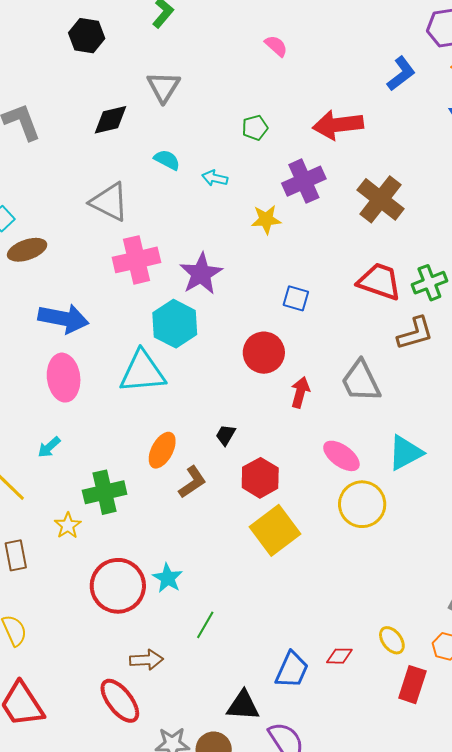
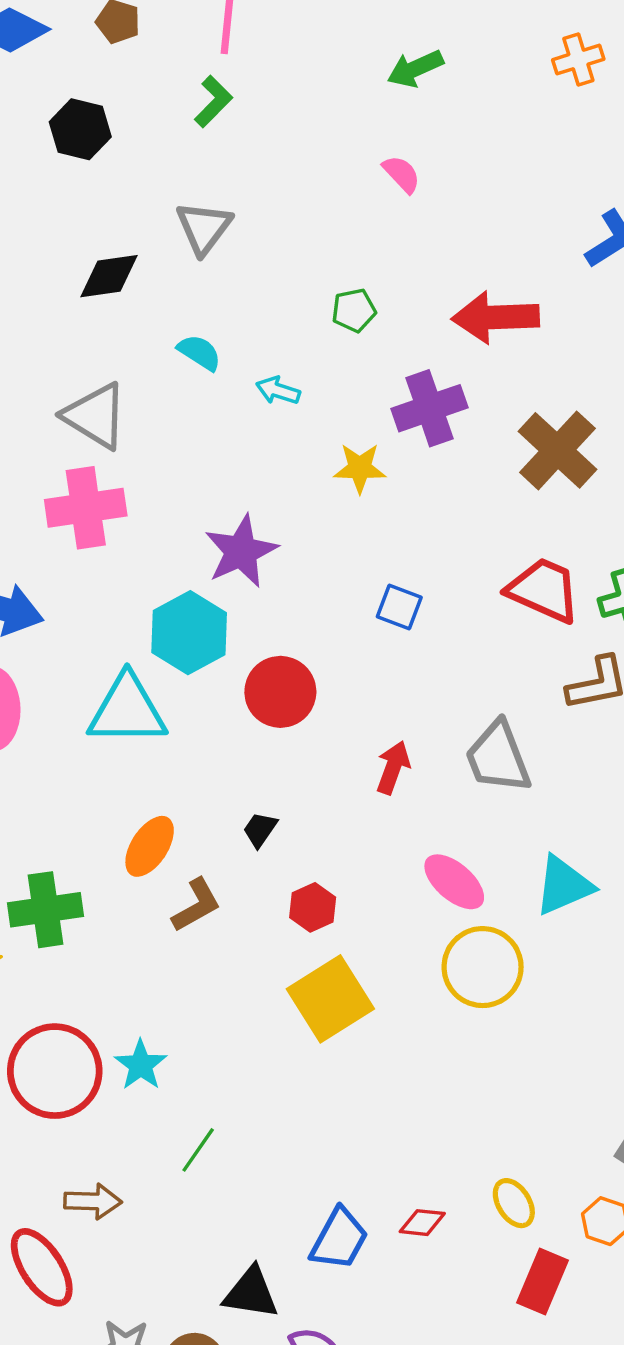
pink cross: (136, 260) -> (86, 508), moved
red circle: (264, 353) -> (280, 692), moved
red hexagon: (260, 478) -> (313, 907), size x0.7

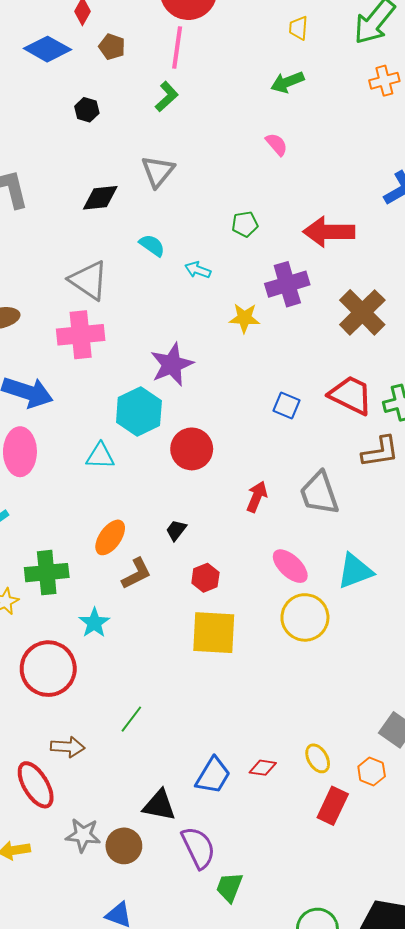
black hexagon: (80, 129) -> (87, 110), size x0.7
blue square: (399, 607) -> (286, 406), moved
cyan triangle: (127, 710) -> (100, 456), size x0.6
yellow square: (330, 999) -> (214, 633), turned 33
cyan star: (141, 1065) -> (94, 623), moved

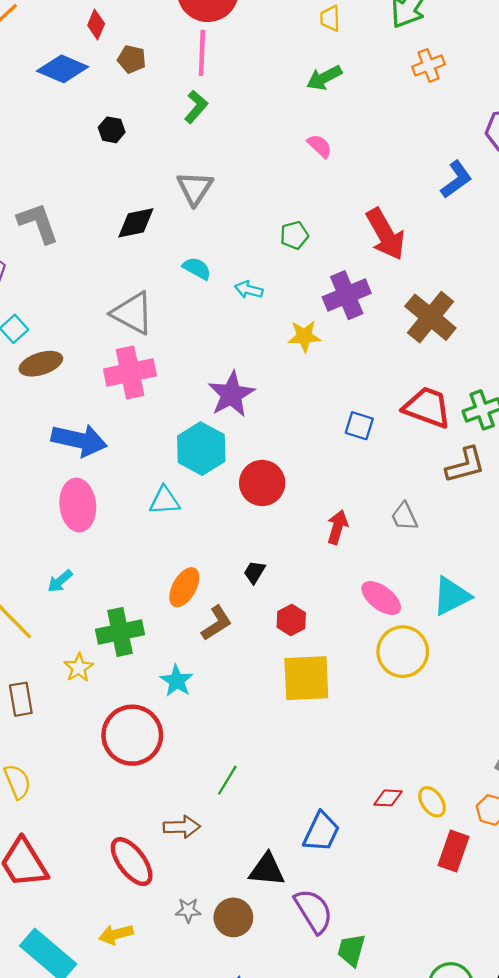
red arrow: (329, 232) -> (386, 234), turned -114
gray trapezoid: (319, 493) -> (404, 516), size x0.6
brown arrow: (68, 747) -> (182, 827), moved
red diamond: (263, 768) -> (388, 798), moved
gray star: (83, 835) -> (188, 910), size x0.7

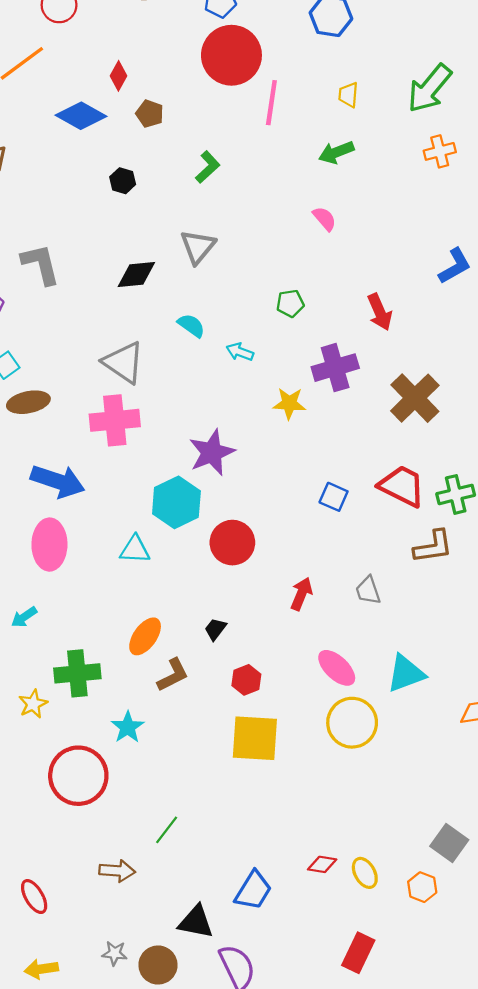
pink line: (202, 53) -> (271, 103), moved
red arrow: (386, 234) -> (380, 312), size x0.7
red rectangle: (453, 851) -> (358, 953), moved
red ellipse: (132, 862) -> (34, 897), moved, size x0.7

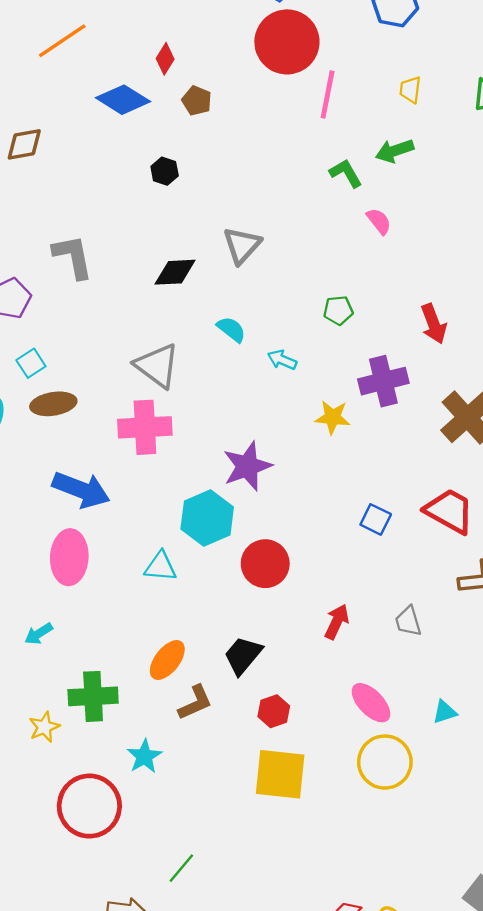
green L-shape: (208, 167) -> (346, 173), moved, turned -80
black trapezoid: (215, 629) -> (243, 655), size x1.6
cyan triangle: (406, 673) -> (445, 712), size x0.6

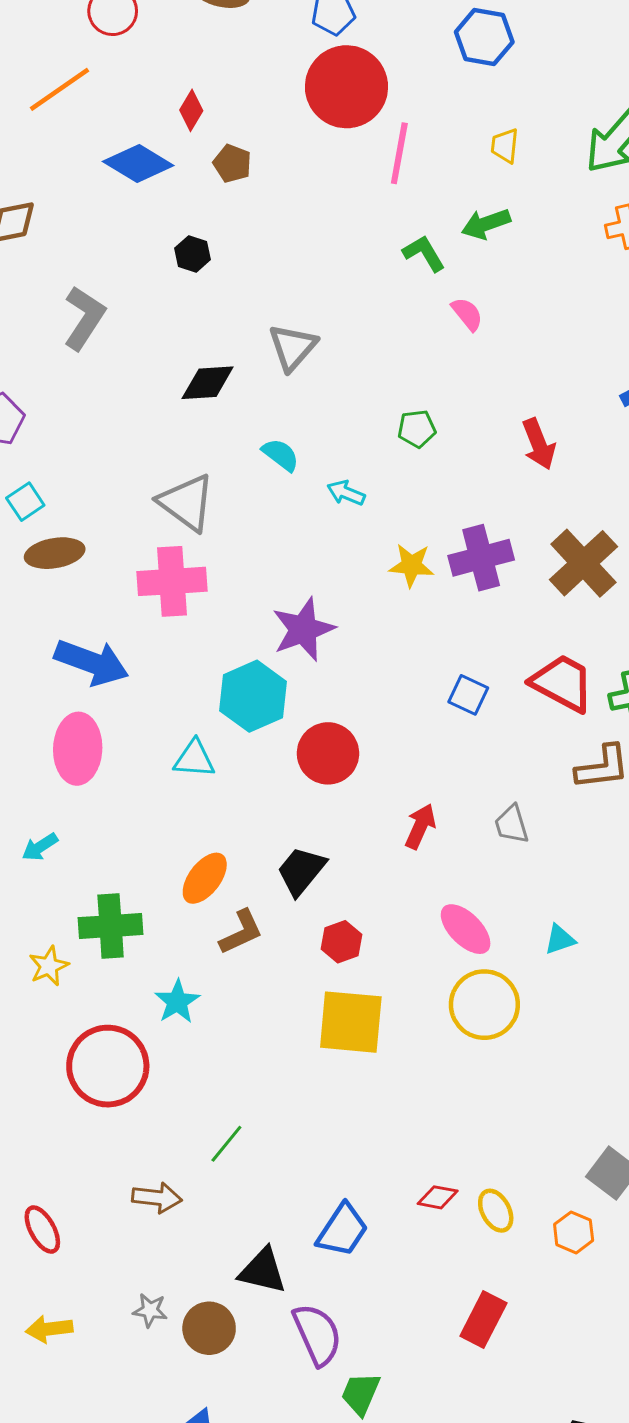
gray L-shape: (73, 257) -> (84, 318), moved, turned 45
purple cross: (383, 381) -> (481, 558), moved

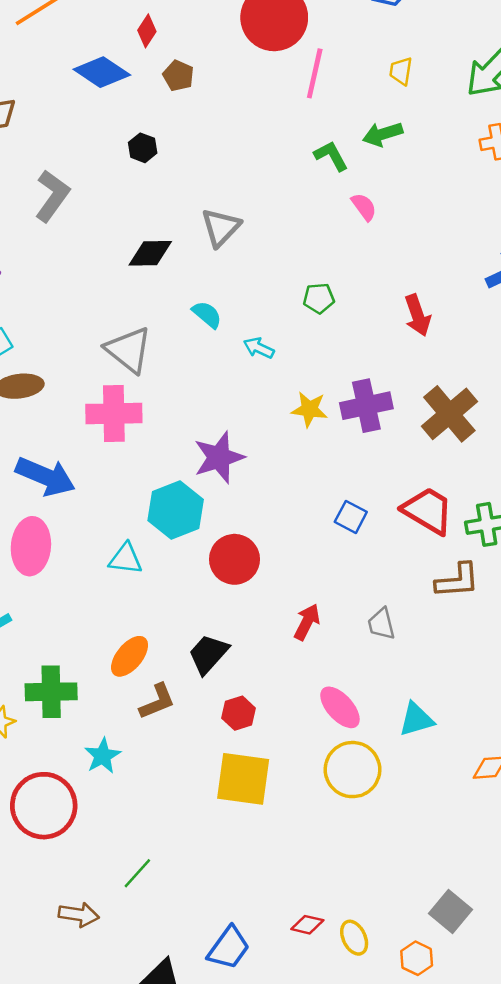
cyan triangle: (560, 939) -> (416, 719), size x1.4

